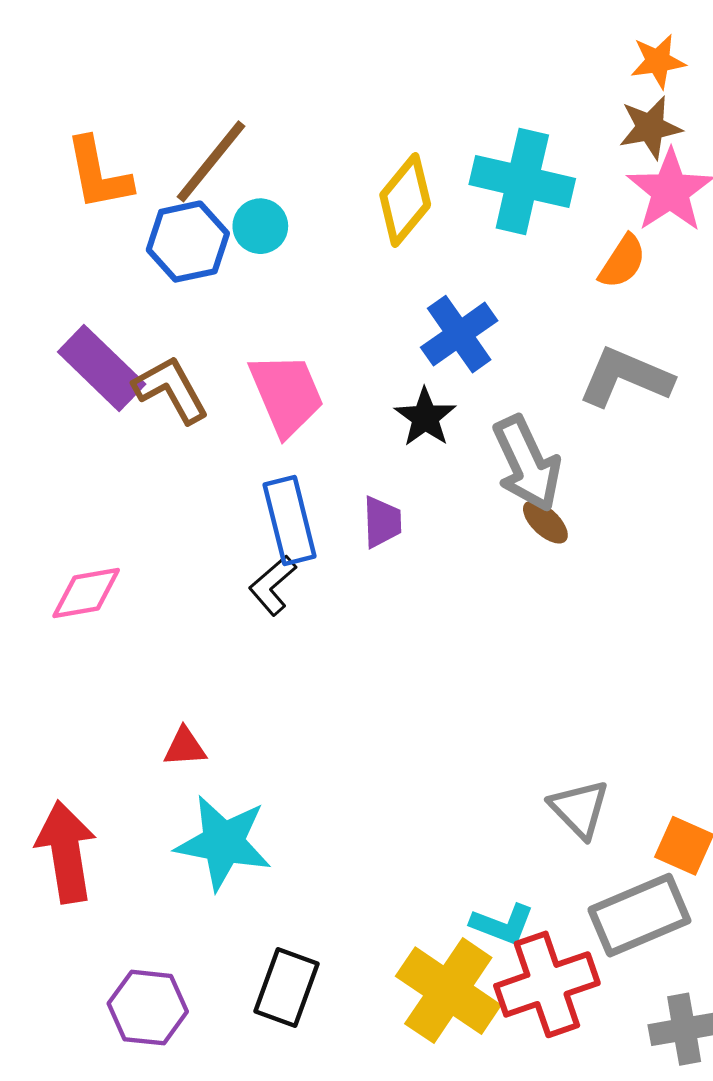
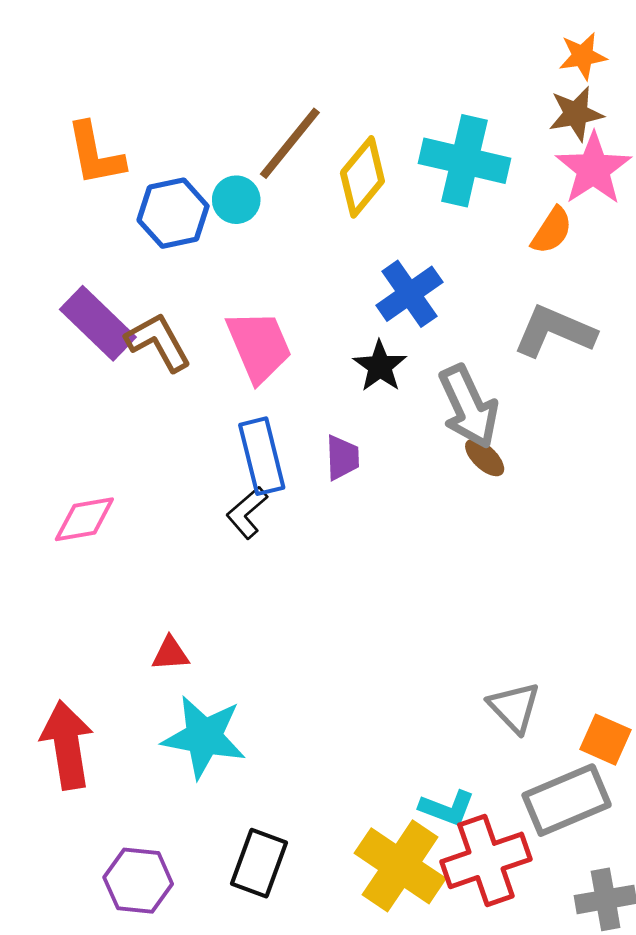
brown line: (211, 161) -> (290, 143), moved

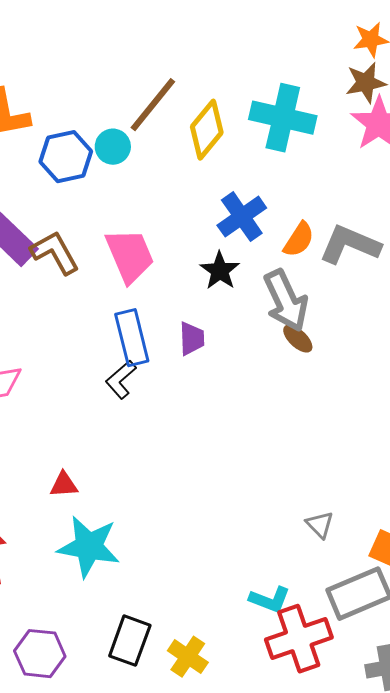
orange semicircle: (552, 231) -> (299, 240), moved
gray triangle: (514, 707) -> (320, 525), size x0.7
yellow cross: (400, 866) -> (188, 657), moved, size x0.6

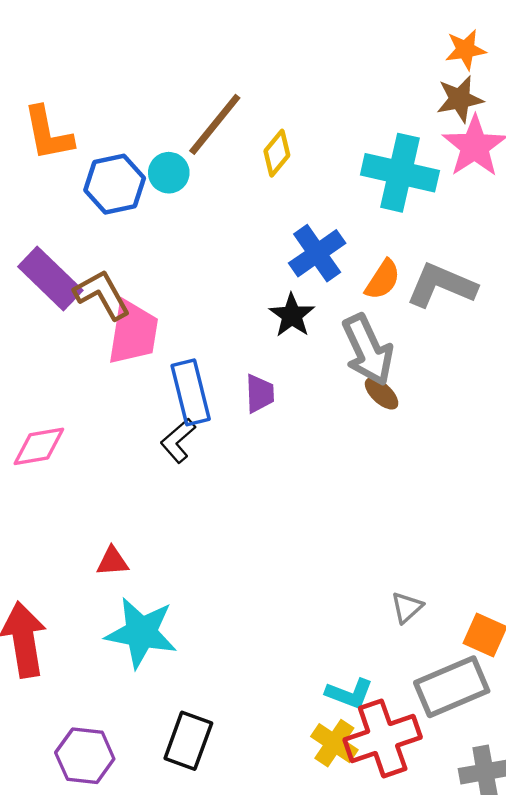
cyan cross: (283, 118) -> (400, 173), moved
yellow diamond: (207, 130) -> (277, 153), size x0.7
pink trapezoid: (130, 256) -> (133, 333), moved, turned 32
gray triangle: (320, 525) -> (407, 607), turned 32
yellow cross: (188, 657) -> (334, 743), moved

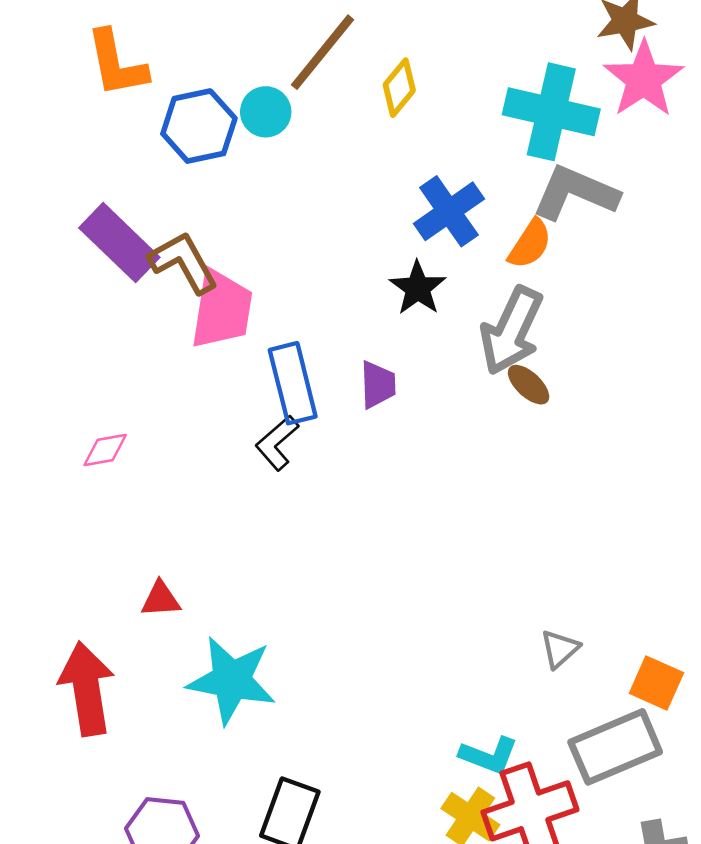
gray L-shape: (441, 285) -> (575, 193), moved
gray arrow: (368, 350) -> (511, 331), turned 50
pink diamond: (39, 446) -> (105, 450), size x0.7
red triangle: (112, 561) -> (161, 599), moved

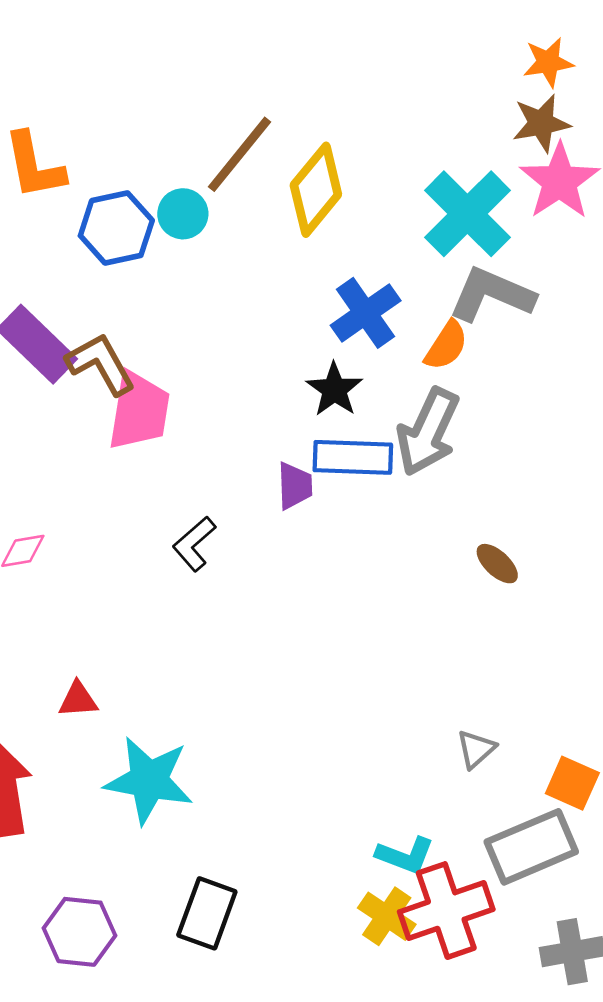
yellow diamond: (399, 88) -> (316, 190), size x1.6
cyan cross: (551, 112) -> (467, 214), turned 32
blue rectangle: (293, 383) -> (353, 457), moved, turned -74
brown ellipse: (529, 385) -> (497, 564), moved

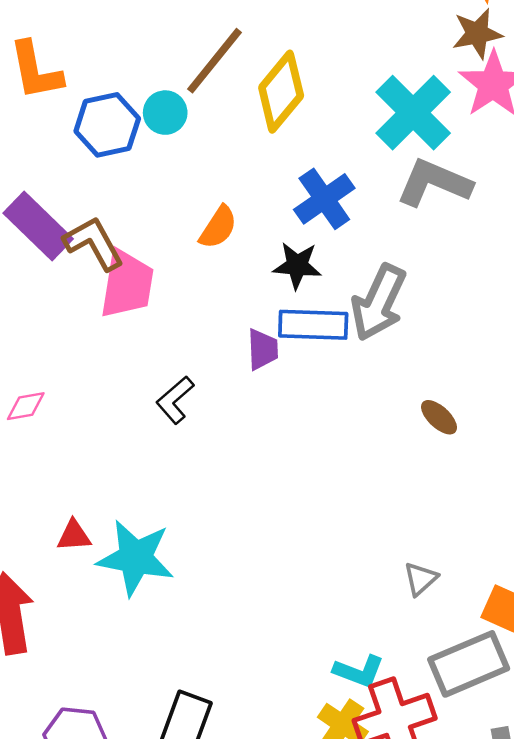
orange semicircle: (446, 346) -> (218, 227), moved
black star: (334, 389) -> (297, 266), turned -30
cyan star: (149, 780) -> (136, 558), moved

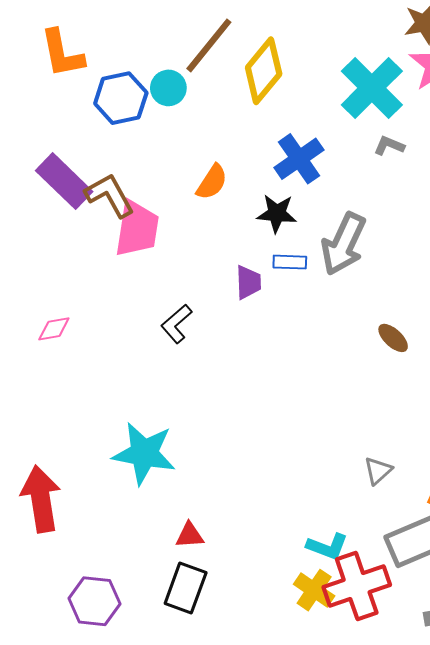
gray L-shape: (434, 183) -> (389, 146), size x0.5
blue rectangle: (313, 325) -> (290, 262), size x0.6
red triangle: (74, 536) -> (190, 535), moved

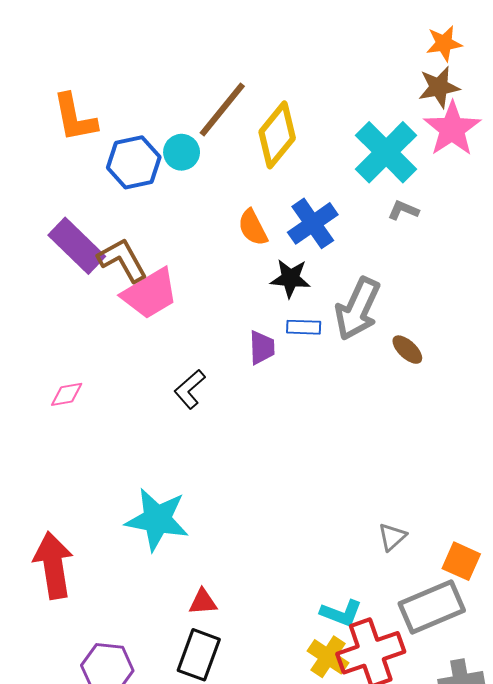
orange semicircle: (212, 182) -> (253, 228), moved, turned 120
pink trapezoid: (137, 229) -> (150, 294), turned 50
brown ellipse: (393, 338) -> (407, 350), moved

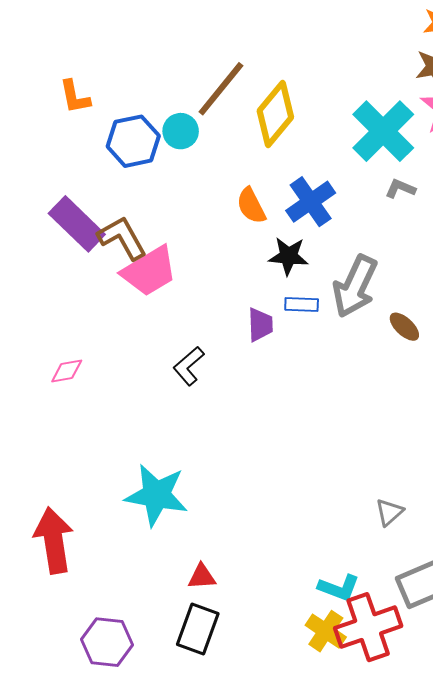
orange L-shape: (75, 118) -> (75, 97), size x0.7

